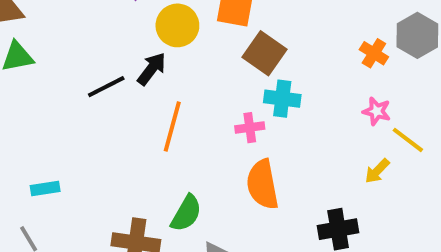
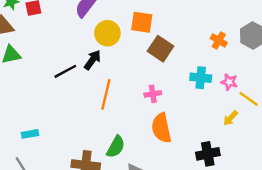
orange cross: (374, 53) -> (219, 40), moved
cyan cross: (282, 99) -> (201, 78), moved

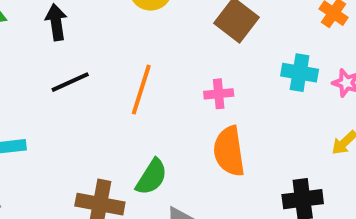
black arrow: (92, 60) -> (56, 22), moved, turned -48
black line: (65, 71) -> (70, 82), moved

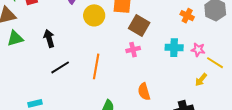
pink cross: (219, 94) -> (133, 50), moved
orange semicircle: (229, 151) -> (144, 92), size x0.7

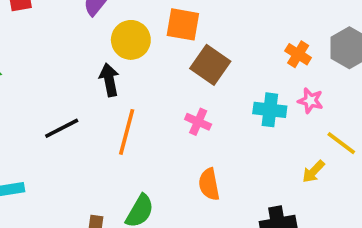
black arrow: (49, 38) -> (109, 80), moved
pink cross: (133, 50) -> (198, 122), moved, turned 32
pink star: (198, 50) -> (310, 101), moved

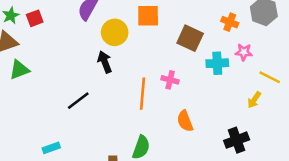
brown square: (210, 65) -> (190, 38), moved
orange line: (127, 132) -> (143, 94), moved

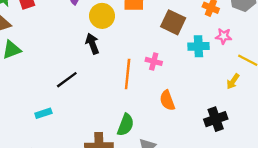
cyan rectangle: (51, 148) -> (43, 113), moved

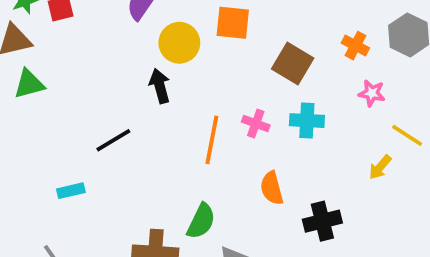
cyan cross: (198, 46) -> (307, 121), moved
black cross: (216, 119) -> (322, 221), moved

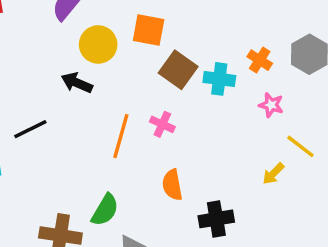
brown square: (293, 63) -> (178, 70), moved
black arrow: (160, 86) -> (77, 83), turned -56
cyan cross: (307, 121) -> (219, 79), moved

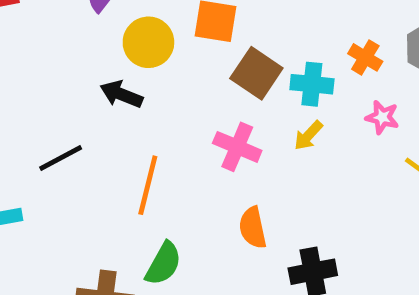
pink cross: (162, 124) -> (237, 147), size x1.4
orange line: (121, 136) -> (148, 185), moved
yellow arrow: (273, 174) -> (308, 135), moved

